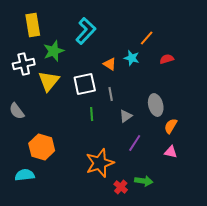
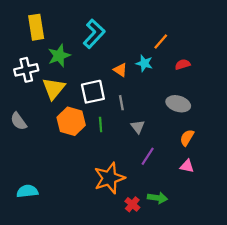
gray ellipse: (156, 105) -> (178, 104), moved, turned -60
gray triangle: (126, 116) -> (138, 127), turned -32
orange hexagon: (42, 147) -> (71, 121), moved

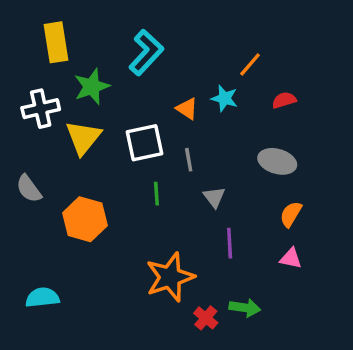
orange hexagon: (71, 121) -> (85, 219), moved
purple line: (148, 156) -> (230, 243), turned -36

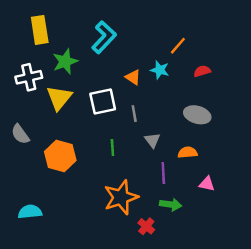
green line: (156, 194) -> (112, 148), moved
orange semicircle: (291, 214) -> (188, 152), moved, turned 54
green arrow: (245, 308) -> (171, 205), moved

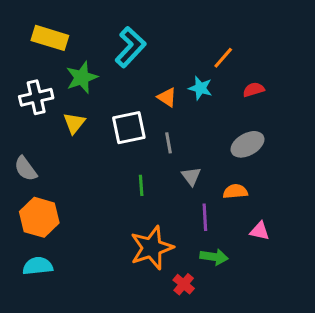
yellow rectangle: (40, 30) -> (50, 38), turned -64
yellow triangle: (59, 98) -> (74, 123), size x0.7
gray ellipse: (197, 115) -> (247, 144), turned -45
orange hexagon: (60, 156) -> (39, 217), moved

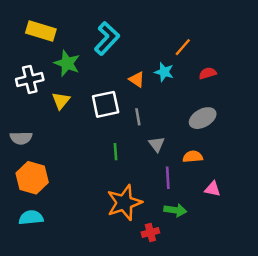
green star: (82, 77) -> (67, 63), turned -30
gray semicircle: (26, 169) -> (21, 138), turned -55
red cross: (184, 284) -> (150, 232), turned 35

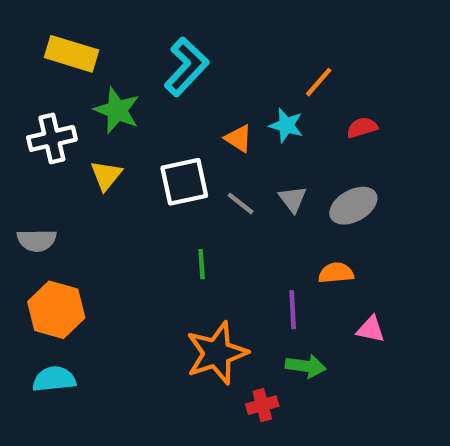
gray line: (138, 117) -> (241, 203), turned -42
gray triangle: (157, 144) -> (293, 199), moved

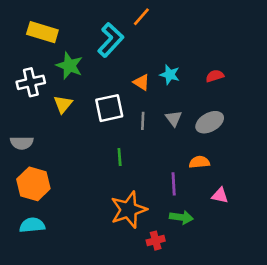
orange line: (319, 82) -> (141, 17), moved
gray line: (241, 203) -> (143, 121), turned 54

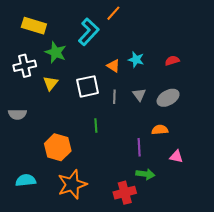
orange hexagon: (33, 184) -> (58, 147), moved
orange star: (129, 210) -> (72, 184), moved
red cross: (156, 241) -> (125, 193), size x1.5

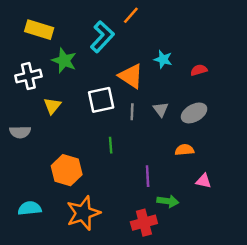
cyan star: (136, 60) -> (163, 59), moved
orange triangle: (113, 66) -> (131, 76), size x1.6
yellow triangle: (50, 83) -> (52, 106), moved
purple line: (139, 147) -> (148, 176), moved

